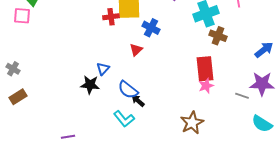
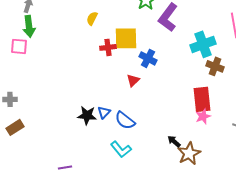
gray cross: (13, 69) -> (10, 99), turned -32
blue triangle: (103, 69) -> (104, 112), moved
black arrow: (138, 101) -> (174, 141), moved

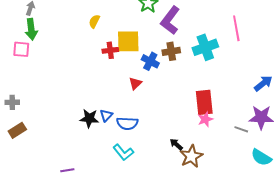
brown cross: (215, 66) -> (171, 51), moved, turned -30
blue semicircle: (125, 120) -> (127, 123), turned -35

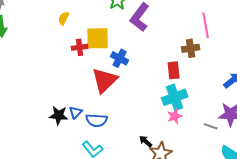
cyan cross: (205, 47) -> (175, 97), moved
brown cross: (171, 51) -> (191, 48), moved
red triangle: (135, 83) -> (105, 80), size x2.0
red rectangle: (204, 102) -> (174, 70), moved, size x0.7

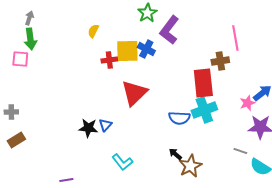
blue cross: (120, 58) -> (146, 49), moved
red rectangle: (174, 70) -> (203, 83), size x1.6
pink star: (175, 116) -> (247, 103), moved
blue semicircle: (97, 120) -> (179, 118), moved
gray line: (211, 126) -> (240, 151), moved

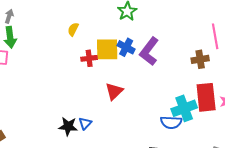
purple L-shape: (169, 30) -> (149, 51), moved
red rectangle: (203, 83) -> (206, 97), moved
red triangle: (134, 93) -> (114, 91), size x0.7
blue semicircle: (179, 118) -> (171, 122), moved

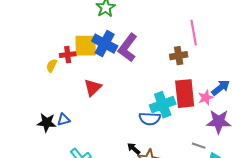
yellow semicircle: (73, 29) -> (52, 66), moved
blue cross: (126, 47) -> (105, 44), size x1.4
blue triangle: (85, 123) -> (64, 120), turned 32

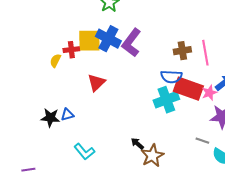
pink line: (194, 33) -> (205, 53), moved
red rectangle: (185, 94) -> (188, 89), turned -64
blue semicircle: (150, 119) -> (171, 77), moved

